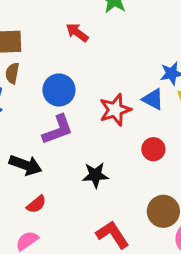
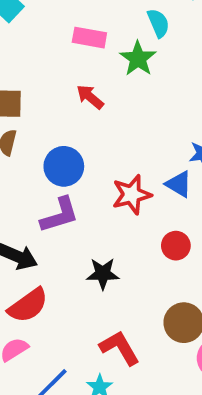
red semicircle: (36, 204) -> (28, 305), size x1.6

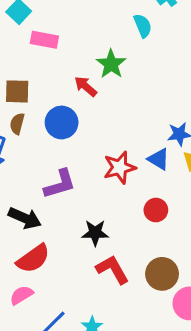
pink rectangle: (89, 38) -> (44, 40), moved
green star: (138, 59) -> (111, 64), moved
blue circle: (64, 166) -> (62, 122), moved
red L-shape: (120, 348) -> (113, 269), moved

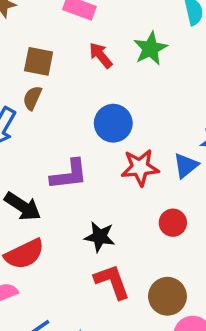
red arrow: (86, 86) -> (101, 55), moved
blue circle: (62, 122) -> (113, 123), moved
blue triangle: (159, 159) -> (186, 166), turned 40

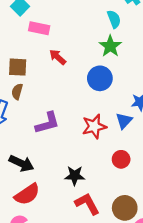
green star: (150, 48) -> (110, 46), moved
blue circle: (113, 123) -> (100, 78), moved
purple L-shape: (69, 175) -> (47, 123), moved

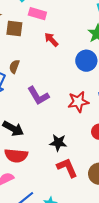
brown square: (18, 67) -> (14, 29), moved
purple L-shape: (47, 123) -> (38, 96), turned 70
red semicircle: (27, 194) -> (16, 156), turned 35

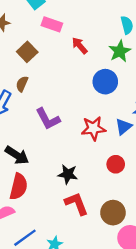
brown square: (14, 29) -> (27, 52), moved, turned 36
red arrow: (51, 40) -> (80, 46), moved
red semicircle: (16, 156) -> (19, 187), turned -85

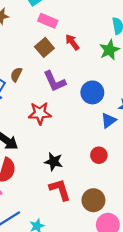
brown square: (27, 52) -> (44, 47), moved
blue circle: (105, 82) -> (92, 92), moved
purple L-shape: (48, 119) -> (55, 81), moved
red star: (93, 128) -> (40, 113), moved

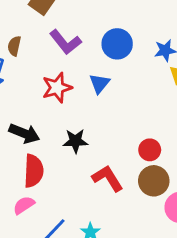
blue triangle: (109, 120) -> (99, 83), moved
red circle: (99, 155) -> (150, 150), moved
black star: (54, 162) -> (75, 141), moved

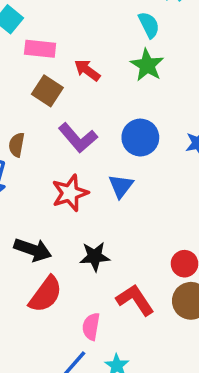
red semicircle: (34, 171) -> (46, 294), turned 36
pink semicircle: (24, 205) -> (91, 327), moved, turned -45

